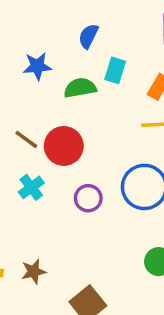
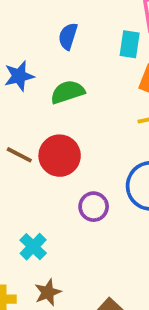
cyan rectangle: (115, 70) -> (130, 44), moved
cyan cross: (31, 187) -> (33, 247), moved

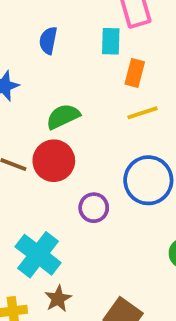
green semicircle: (68, 92) -> (63, 116), moved
cyan cross: (33, 247) -> (38, 255), size x1.6

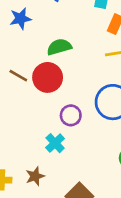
cyan cross: (38, 255) -> (55, 143), moved, size x0.6

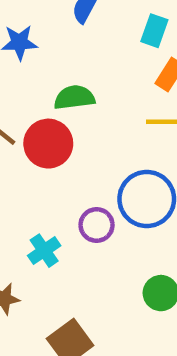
purple circle: (71, 115) -> (97, 225), moved

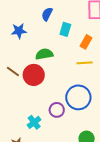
cyan rectangle: (154, 31) -> (65, 29), moved

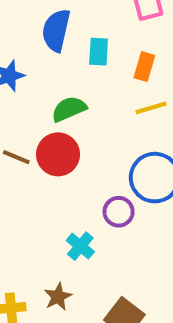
blue semicircle: (47, 14) -> (56, 30), size x1.5

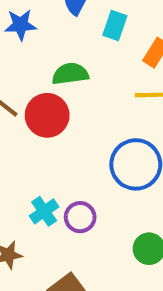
purple circle: (119, 212) -> (80, 217), moved

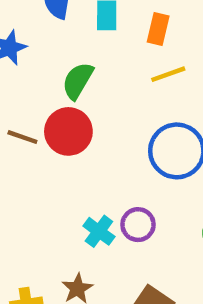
green semicircle: (70, 74) -> (78, 81), turned -33

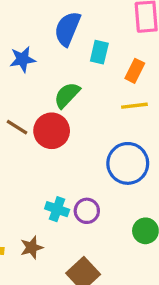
cyan cross: (99, 231) -> (57, 209), turned -30

